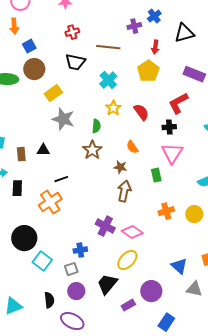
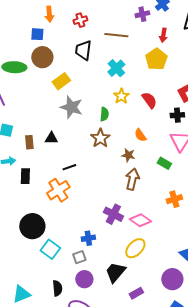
orange arrow: (14, 26) -> (49, 14), moved
blue square: (29, 46) -> (37, 34), turned 32
black trapezoid: (75, 62) -> (83, 50), turned 85
green rectangle: (156, 175) -> (164, 163), turned -48
purple circle: (151, 291) -> (172, 279), moved

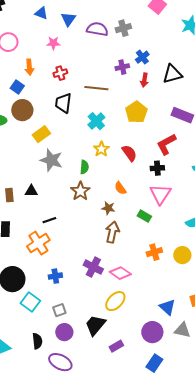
blue square: (37, 34) -> (17, 87), turned 32
red arrow: (163, 35) -> (144, 80), moved
blue cross: (88, 238) -> (55, 276), moved

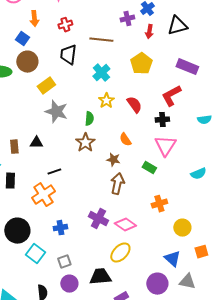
yellow circle: (182, 255) -> (182, 228), moved
black trapezoid: (95, 325) -> (100, 277), turned 45

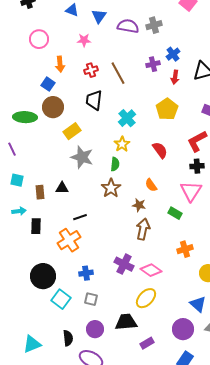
brown line: (101, 40) -> (118, 73), moved, turned 55
yellow star: (106, 101) -> (122, 144), moved
black cross: (162, 120) -> (197, 166), moved
gray square: (64, 262) -> (91, 299), moved, turned 32

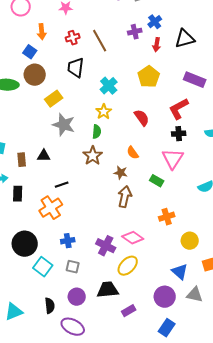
purple cross: (124, 264) -> (106, 246), moved

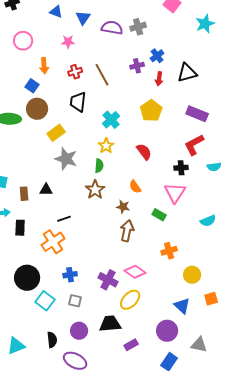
red L-shape: (179, 109) -> (194, 145), moved
gray triangle: (195, 295) -> (199, 345), moved

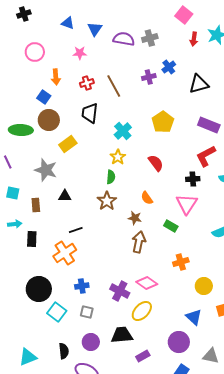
red arrow: (159, 79) -> (194, 39), moved
gray star: (66, 159) -> (46, 170), moved
black triangle: (46, 190) -> (65, 196), moved

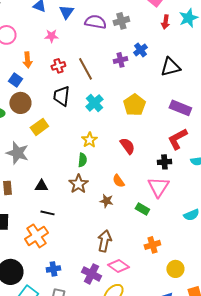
cyan cross: (123, 131) -> (94, 103), moved
black triangle: (65, 196) -> (41, 186), moved
black line: (76, 230) -> (47, 213), turned 32
brown arrow: (139, 242) -> (104, 241), moved

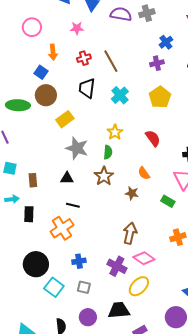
purple cross: (120, 60) -> (157, 63), moved
gray star: (17, 153) -> (77, 148), moved

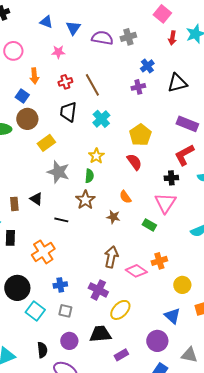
yellow pentagon: (160, 97) -> (140, 135), moved
black triangle: (67, 178) -> (36, 199), moved, turned 32
black line: (73, 205) -> (61, 220), moved
pink diamond: (144, 258) -> (136, 271), moved

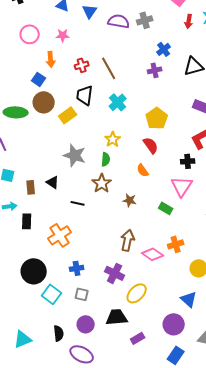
pink star: (58, 52) -> (63, 35), moved
yellow rectangle: (46, 143) -> (68, 115), moved
orange semicircle: (125, 197) -> (143, 170), moved

